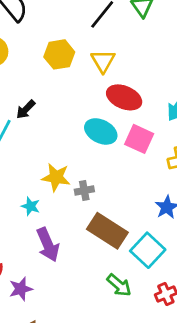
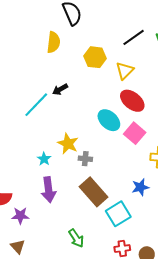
green arrow: (119, 285) -> (76, 238), moved

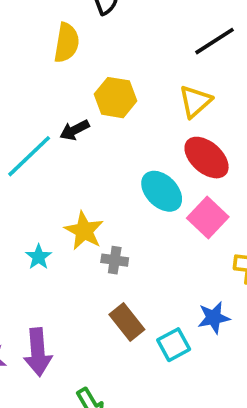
yellow hexagon: (95, 57) -> (115, 98), moved
purple arrow: (49, 190) -> (38, 352), moved
brown rectangle: (94, 192) -> (127, 322), size x0.7
cyan square: (118, 214) -> (174, 345), moved, size x0.7

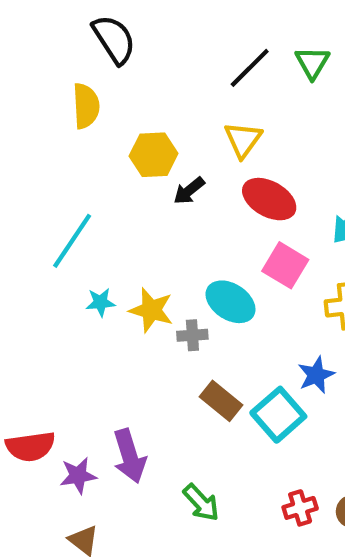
black arrow: (75, 130) -> (189, 191), moved
cyan ellipse: (162, 191) -> (231, 302), moved
cyan star: (39, 257) -> (100, 302), moved, turned -30
cyan square: (174, 345) -> (278, 415), size x1.4

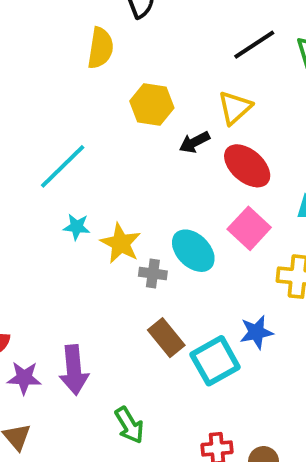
black arrow: (189, 191) -> (195, 142), moved

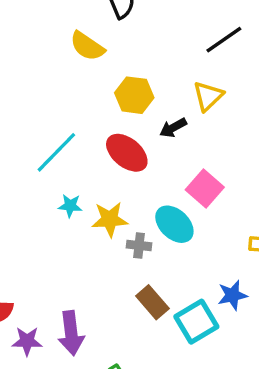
yellow semicircle: (100, 48) -> (87, 46), turned 117
red ellipse: (247, 166) -> (127, 153), moved
pink square: (249, 228) -> (205, 189), moved
yellow star: (121, 243) -> (110, 219), turned -30

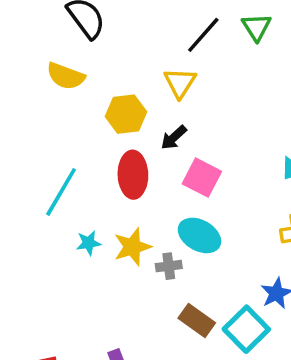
yellow triangle: (208, 96) -> (180, 83), moved
red ellipse: (127, 153) -> (133, 175), turned 63
pink square: (205, 189) -> (202, 178), moved

